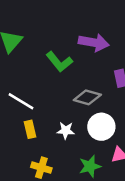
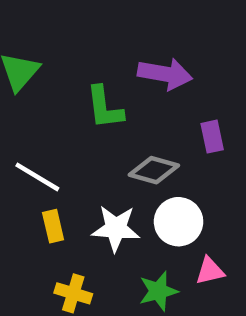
green L-shape: (59, 62) -> (105, 107), turned 32
white star: (66, 131) -> (116, 228), size x1.5

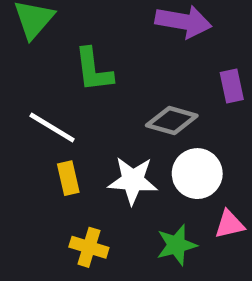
green L-shape: (105, 107) -> (94, 70), moved

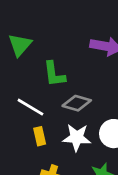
gray diamond: (172, 121) -> (77, 103), moved

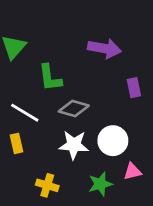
yellow rectangle: (40, 136) -> (16, 143), moved

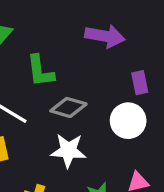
white circle: (113, 141) -> (128, 121), moved

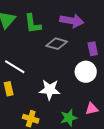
green L-shape: (40, 71) -> (33, 24), moved
gray diamond: (68, 107) -> (57, 44), moved

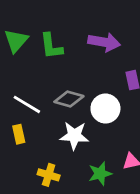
gray diamond: (57, 44) -> (69, 99), moved
white circle: (86, 72) -> (105, 109), moved

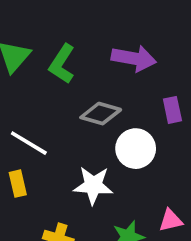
green L-shape: (51, 46) -> (62, 64), turned 40
gray diamond: (69, 99) -> (101, 114), moved

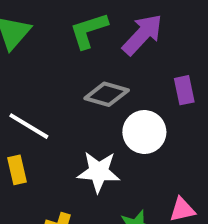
purple arrow: (134, 58) -> (142, 34), turned -57
green L-shape: (62, 64) -> (89, 31), moved, turned 39

